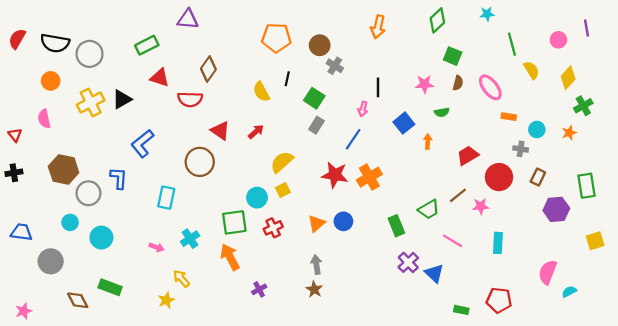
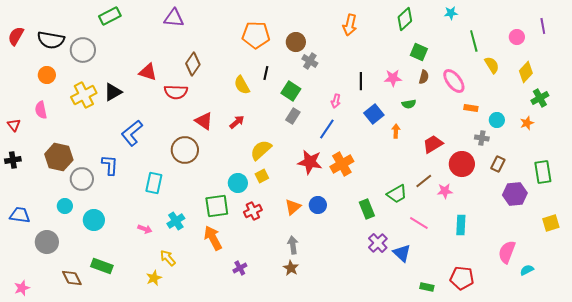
green rectangle: (147, 45) -> (110, 16), moved
black line: (378, 87) -> (361, 81), moved

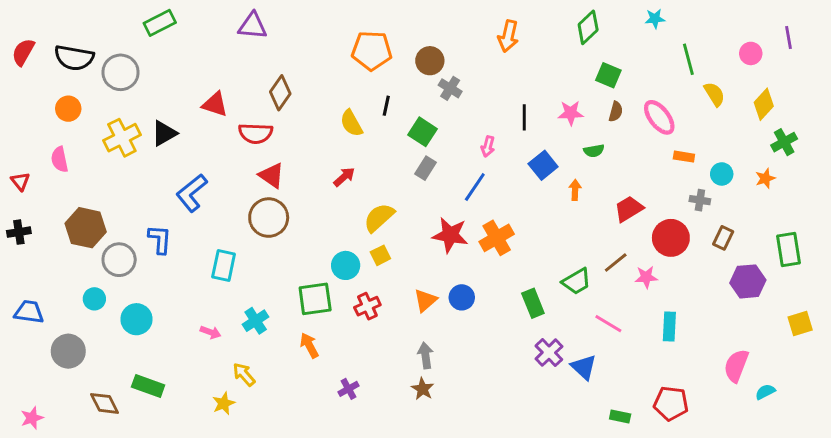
red triangle: (204, 121) -> (272, 175), moved
orange arrow: (213, 238) -> (309, 345), size x0.7

